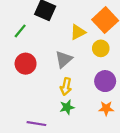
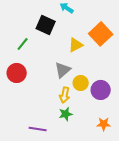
yellow circle: (101, 48) -> (81, 83), moved
red circle: (26, 64) -> (17, 73), moved
orange star: (106, 108) -> (104, 124), moved

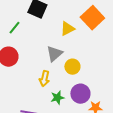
purple circle: (101, 90) -> (80, 94), moved
yellow arrow: (65, 95) -> (44, 79), moved

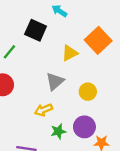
yellow circle: (72, 67) -> (88, 92), moved
yellow arrow: (44, 79) -> (44, 110), turned 56

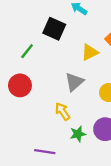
yellow arrow: (44, 110) -> (63, 111), turned 78

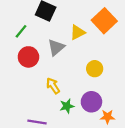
gray triangle: (74, 82) -> (56, 47), moved
red circle: (20, 85) -> (28, 57), moved

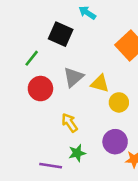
yellow triangle: (78, 32) -> (100, 83), moved, turned 42
green star: (67, 106) -> (77, 153), moved

